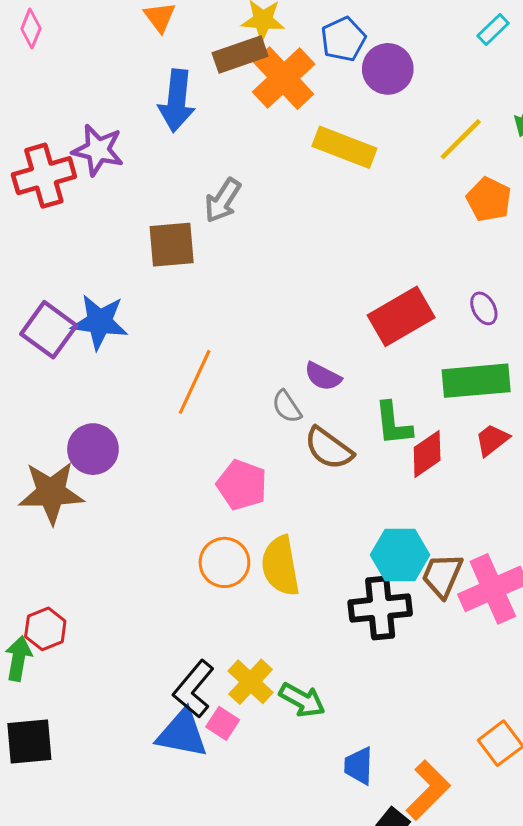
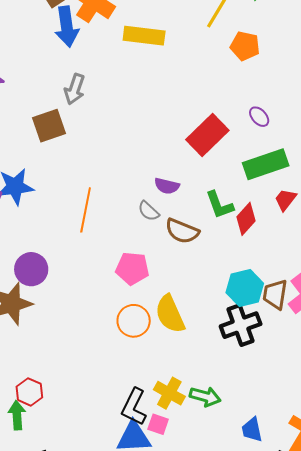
blue arrow: (177, 101) -> (67, 27), moved

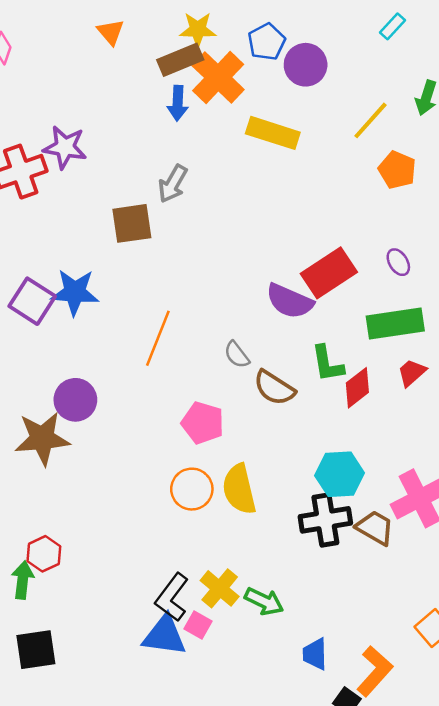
blue arrow: (67, 27) -> (178, 103), size x0.7
purple semicircle: (167, 186) -> (290, 301), moved, size x1.5
brown trapezoid: (275, 294) -> (375, 528), moved, turned 100

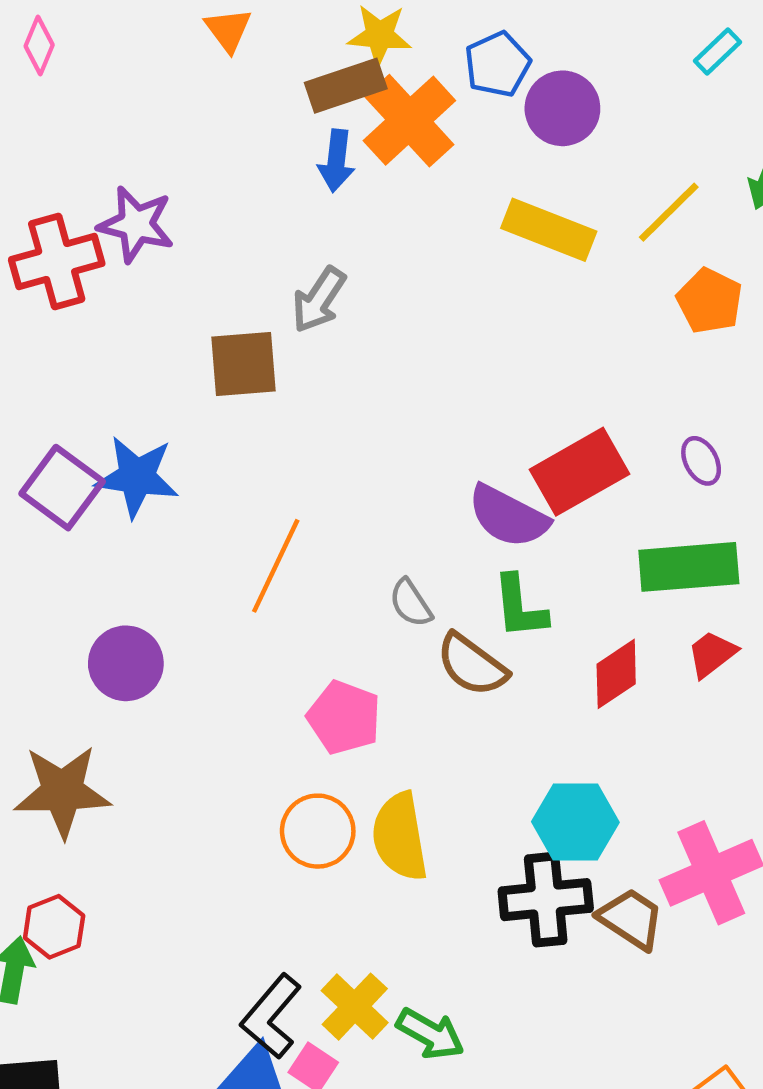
yellow rectangle: (273, 133) -> (549, 230), moved
green L-shape: (327, 364) -> (520, 607), moved
brown star: (42, 439) -> (62, 791), moved

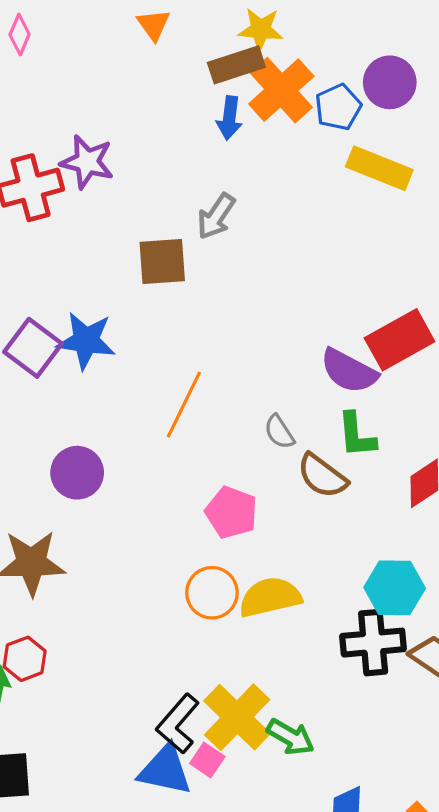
blue pentagon: (497, 64) -> (338, 107), moved
yellow semicircle: (400, 837) -> (270, 597), turned 86
yellow cross: (355, 1007) -> (237, 717), size x1.4

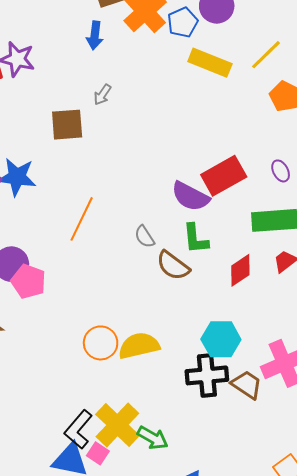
blue arrow: (229, 118) -> (95, 35), moved
gray arrow: (216, 216) -> (102, 95), size x0.7
pink pentagon: (231, 512) -> (28, 281), moved

